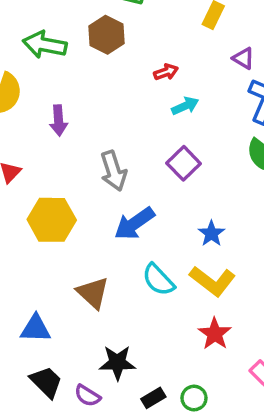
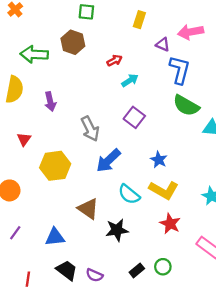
black star: (117, 363) -> (117, 230), moved

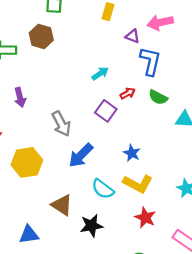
red arrow: (114, 61) -> (128, 93), moved
green semicircle: (186, 106) -> (158, 97), size x0.7

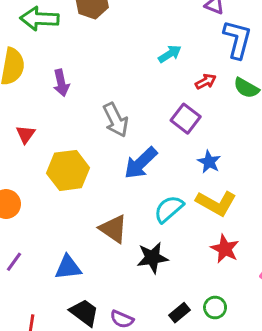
purple square: (106, 111) -> (186, 119), moved
cyan semicircle: (103, 189) -> (169, 209), turned 100

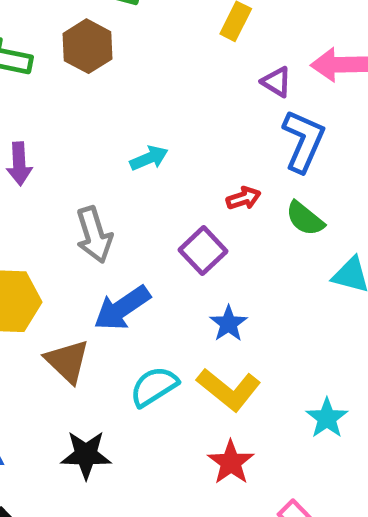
cyan arrow: (170, 54) -> (149, 158), moved
brown triangle: (113, 229) -> (67, 361), moved
black star: (152, 258) -> (86, 455), moved

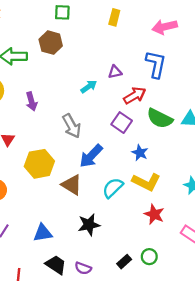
purple triangle: (276, 82) -> (115, 72), moved, turned -32
red arrow: (244, 198) -> (135, 95), size x1.5
green semicircle: (305, 219) -> (160, 118), moved, size x1.4

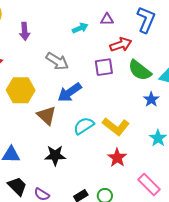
purple square: (122, 123) -> (104, 67), turned 36
gray arrow: (72, 126) -> (57, 61), turned -40
blue star: (140, 153) -> (151, 99), moved

